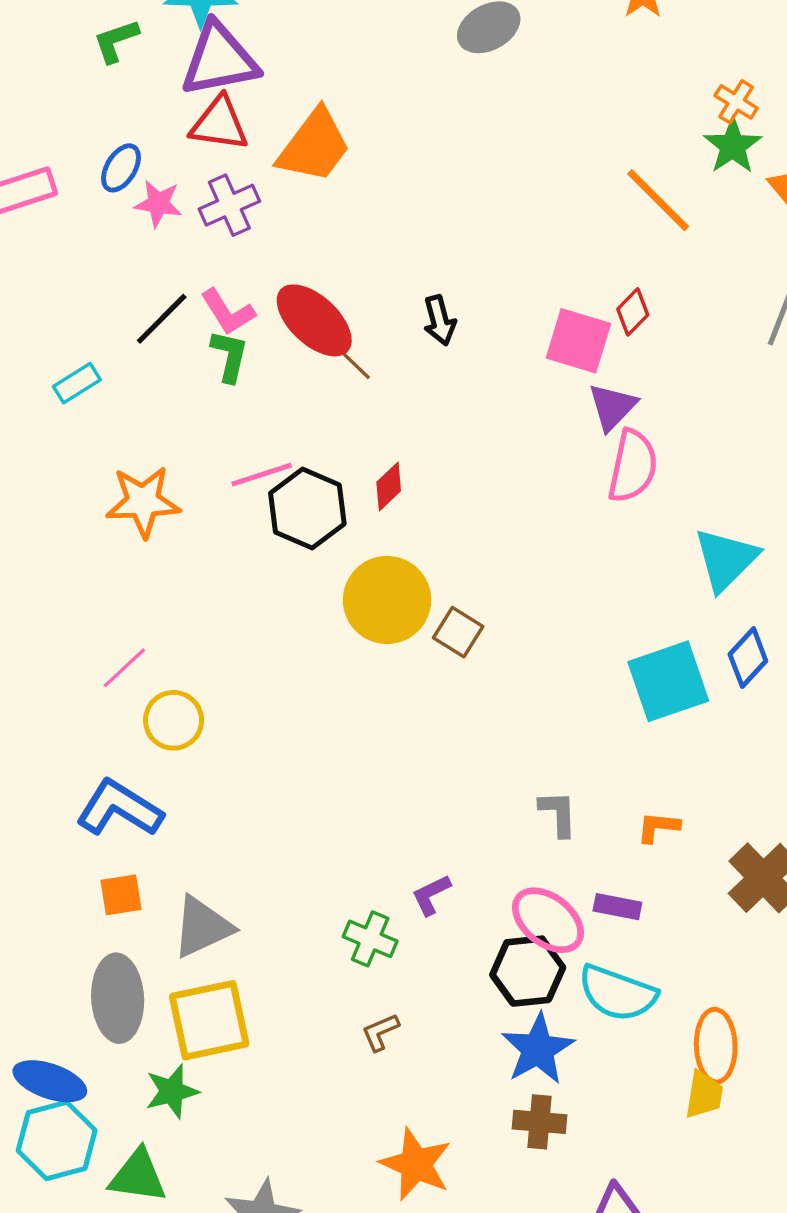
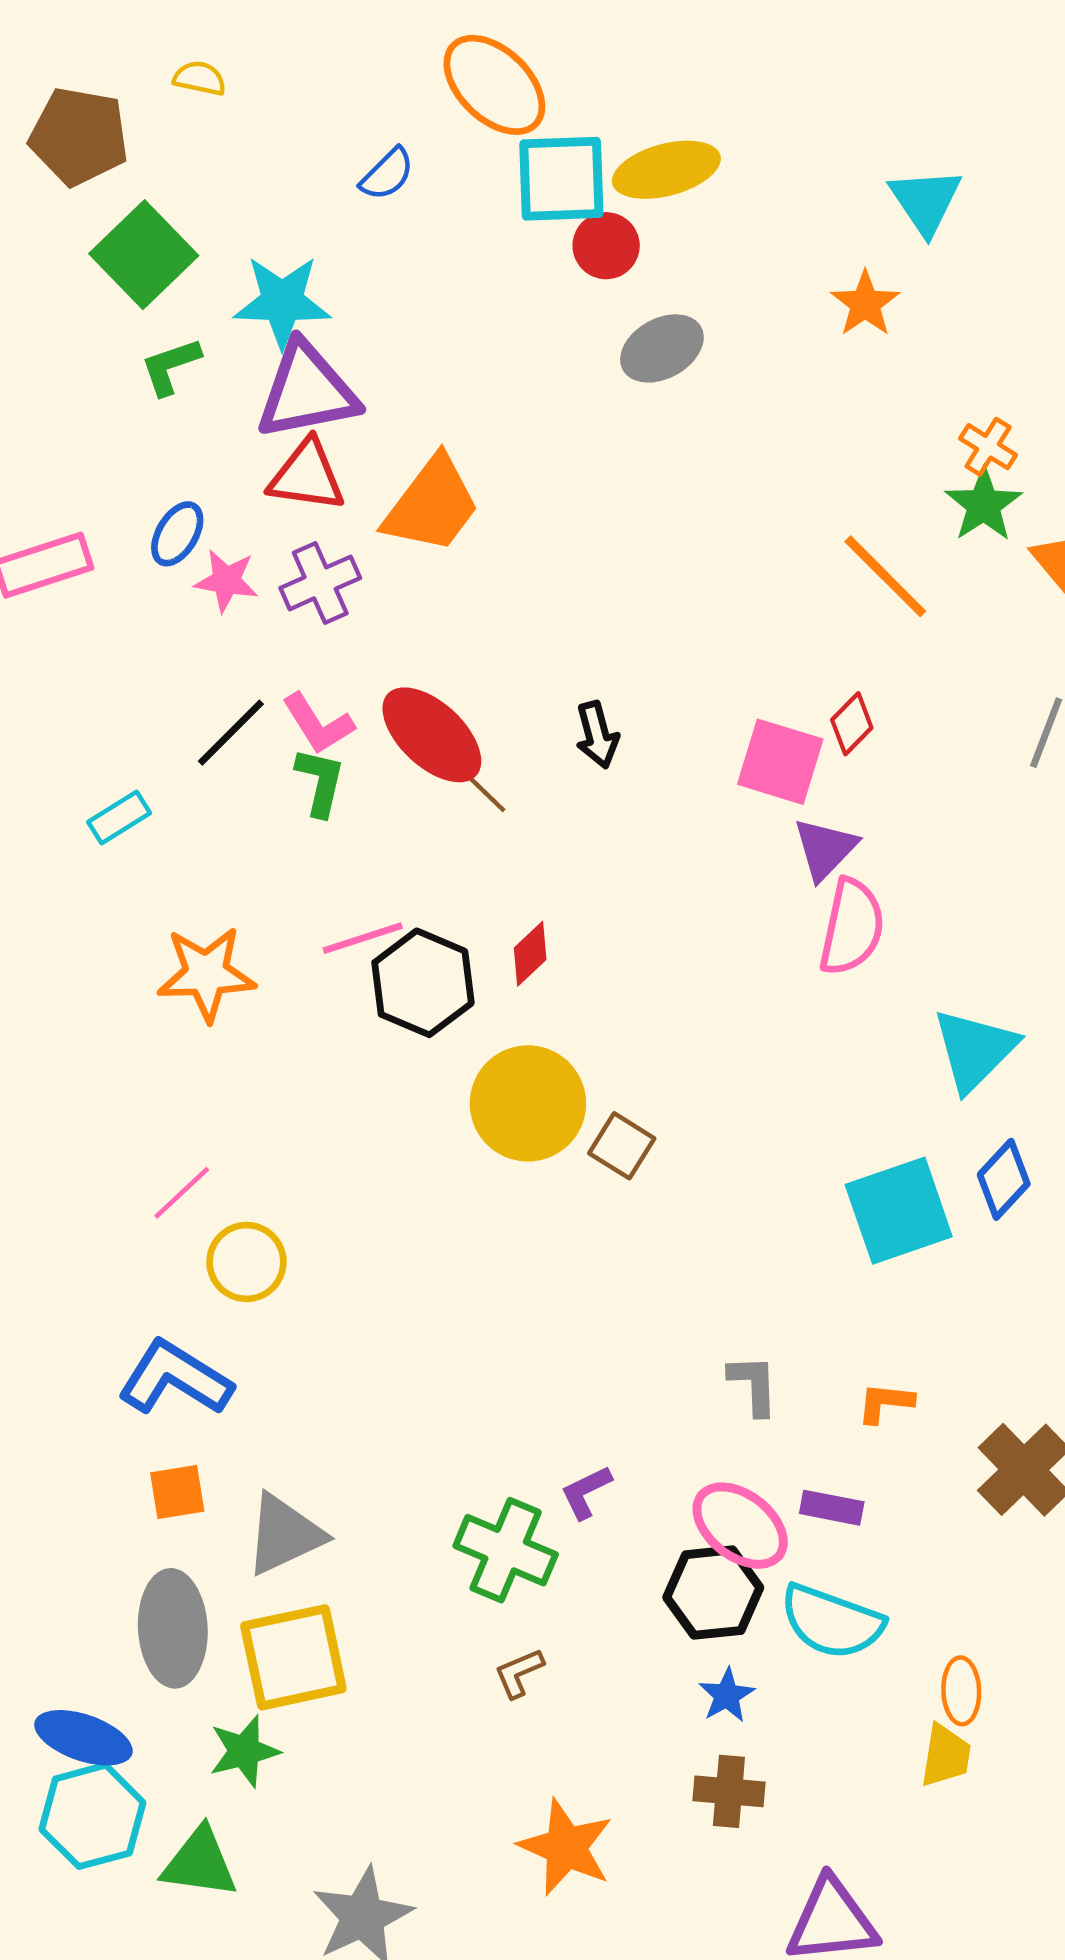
green cross: (370, 939) -> (506, 1550), size x1.4
orange ellipse: (716, 1046) -> (961, 1691), size x0.7
blue star: (538, 1049) -> (727, 1695), size x0.6

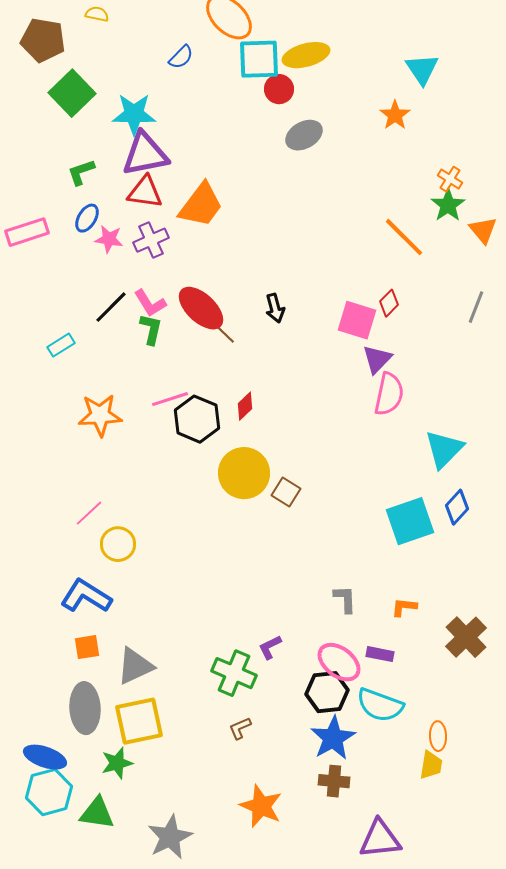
green L-shape: (171, 366) -> (81, 172), moved
blue star: (727, 1695) -> (333, 738), size x1.8

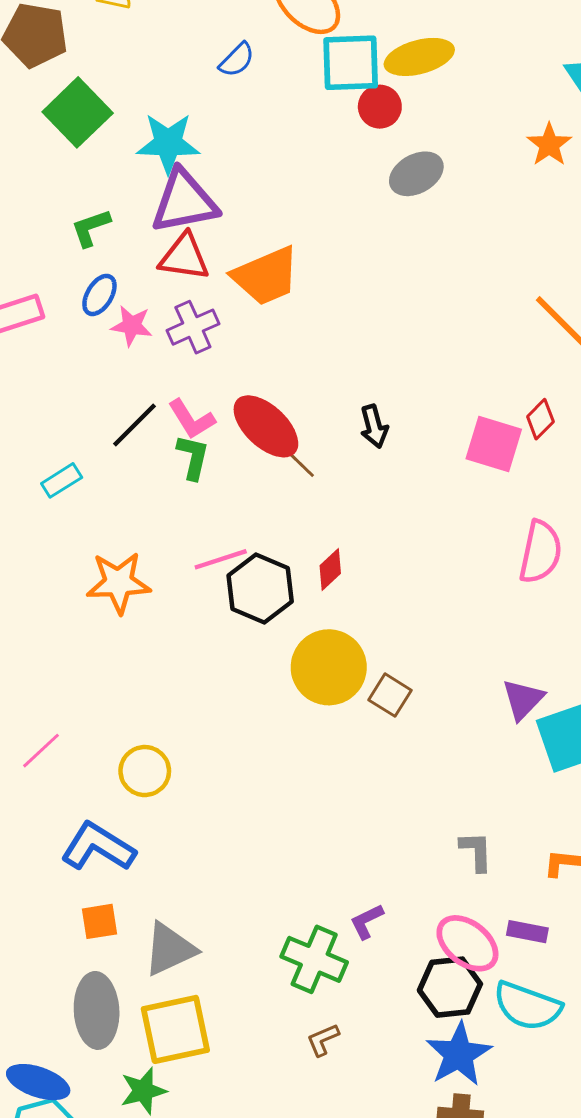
orange trapezoid: (201, 205) -> (266, 276), turned 30
purple triangle: (377, 359) -> (523, 699), moved
pink line: (89, 513) -> (41, 751), moved

